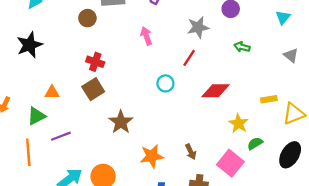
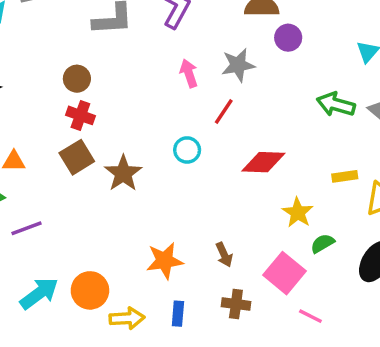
brown circle: (87, 18) -> (77, 79), moved
pink arrow: (146, 36) -> (189, 73), moved
green arrow: (242, 47) -> (336, 104), moved, size x1.5
brown star: (121, 122) -> (123, 173), moved

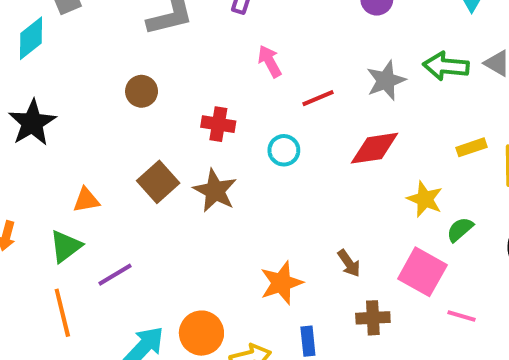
gray star: (238, 65) -> (386, 81), moved
red line: (224, 112) -> (318, 98), turned 44
red cross: (80, 115) -> (218, 124), moved

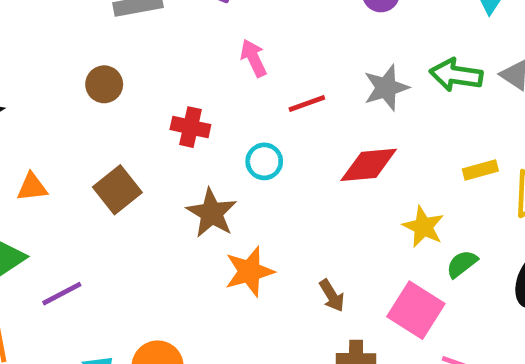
brown star: (215, 191) -> (212, 213), moved
orange triangle: (86, 200) -> (32, 187), moved
orange star: (281, 283) -> (249, 271), moved

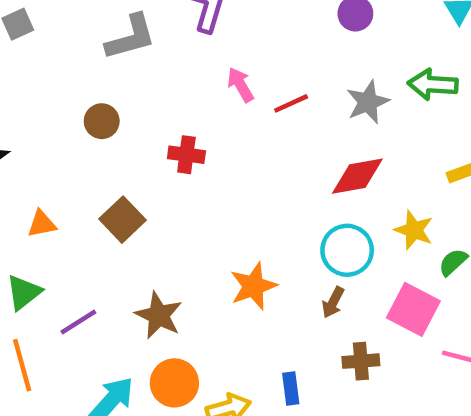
red line: (307, 104) -> (291, 103), moved
cyan circle: (264, 161) -> (347, 250), moved, size x1.5
brown star: (212, 213) -> (159, 315), moved
brown arrow: (332, 296) -> (333, 302), turned 64

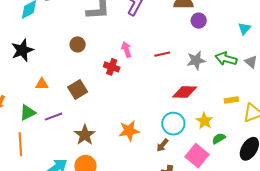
pink arrow: (240, 85) -> (126, 50), moved
purple line: (78, 322) -> (54, 117), moved

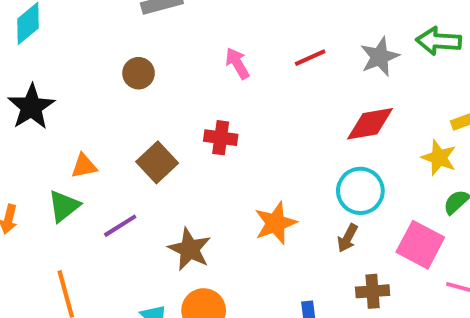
red cross: (112, 67) -> (221, 138), moved
green triangle: (28, 112) -> (64, 206), moved
yellow star: (204, 121) -> (439, 158), moved

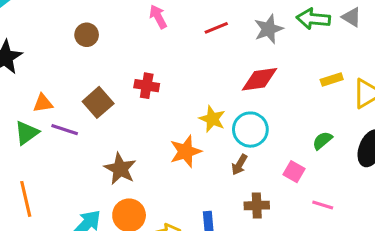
pink arrow: (237, 63) -> (158, 17), moved
yellow star: (439, 158) -> (212, 119), moved
purple line: (120, 226) -> (65, 130), moved, turned 48
pink square: (420, 245) -> (294, 172), size x0.6

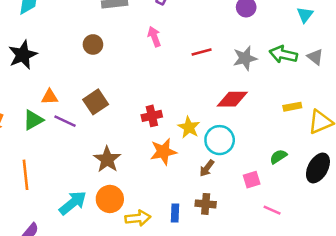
red cross: (147, 86) -> (152, 116), moved, turned -30
pink square: (294, 172) -> (252, 180), turned 36
brown cross: (257, 205) -> (206, 204), moved

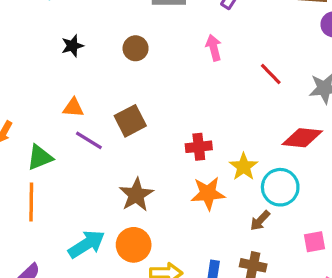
red line: (202, 52) -> (271, 74), turned 54
black star: (23, 55) -> (72, 46), moved, size x0.6
green triangle: (33, 120) -> (40, 157), moved

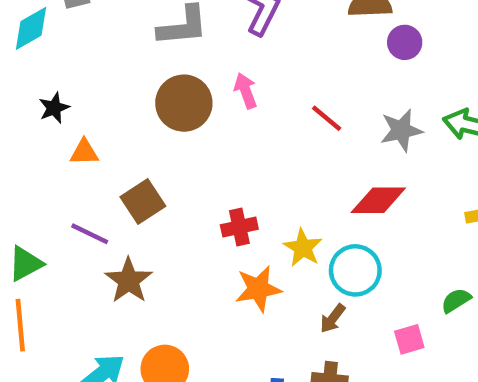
brown circle: (136, 48) -> (184, 103), moved, size x1.6
orange triangle: (73, 108) -> (84, 152), moved
brown star: (136, 195) -> (129, 280), moved

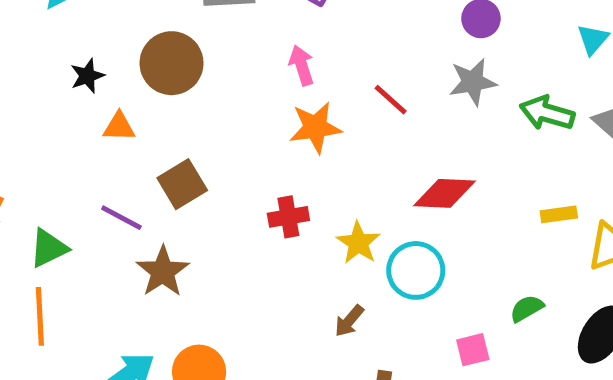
brown circle: (184, 103) -> (172, 63), moved
gray star: (401, 130) -> (473, 82), moved
orange star: (258, 289) -> (315, 127), moved
brown arrow: (333, 318) -> (349, 321), moved

